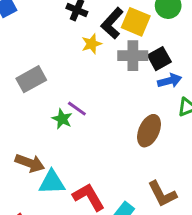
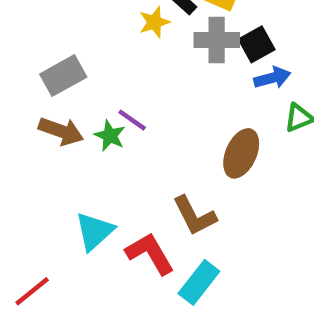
brown arrow: (30, 163) -> (61, 131), moved
cyan triangle: (52, 182) -> (94, 231), turned -40
brown L-shape: (162, 194) -> (194, 216), moved

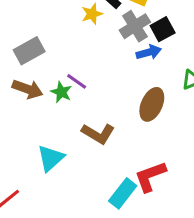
gray cross: (217, 40) -> (135, 26), turned -32
blue arrow: (272, 78) -> (149, 52), moved
brown L-shape: (194, 216) -> (98, 134), moved, turned -32
red L-shape: (150, 253) -> (150, 176), moved, turned -80

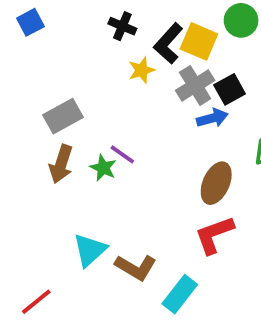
brown arrow: (28, 89) -> (61, 164), turned 88
brown L-shape: (98, 134) -> (136, 267), moved
red L-shape: (150, 176) -> (214, 235), moved

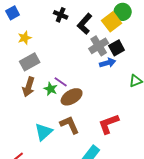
yellow square: (199, 41) -> (112, 22), moved, turned 30
yellow star: (141, 70) -> (25, 38), moved
brown ellipse: (216, 183) -> (72, 97), moved, turned 35
brown L-shape: (136, 267) -> (70, 125), moved, turned -145

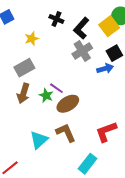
yellow star: (25, 38) -> (32, 39), moved
gray cross: (99, 46) -> (82, 51), moved

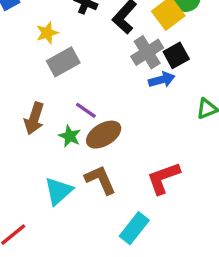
gray cross: (82, 51) -> (147, 52), moved
gray rectangle: (24, 68) -> (63, 62), moved
green star: (46, 95) -> (70, 136), moved

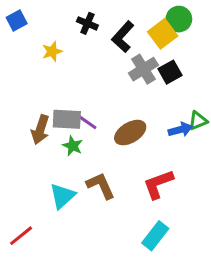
gray rectangle: (63, 62) -> (67, 119), moved, turned 32
blue arrow: (162, 80) -> (180, 130), moved
brown ellipse: (104, 135) -> (130, 133), moved
cyan rectangle: (134, 228) -> (155, 236), moved

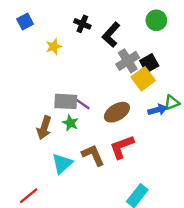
yellow square: (163, 34) -> (143, 79), moved
brown arrow: (40, 130) -> (44, 128), moved
red L-shape: (158, 184) -> (122, 147), moved

